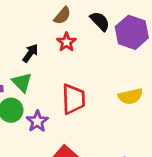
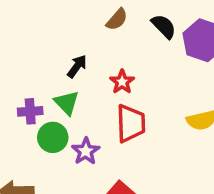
red star: (66, 42) -> (122, 82), moved

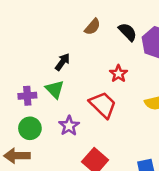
red star: (122, 82) -> (118, 74), moved
red trapezoid: (131, 123) -> (103, 105), turned -44
green circle: (53, 137) -> (30, 128), moved

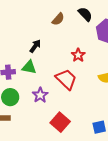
black semicircle: (128, 32) -> (85, 14), moved
green triangle: (55, 89) -> (29, 67), turned -35

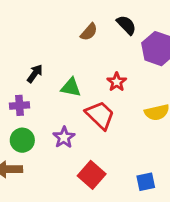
black arrow: (35, 46) -> (35, 74), moved
green triangle: (29, 67) -> (71, 87), moved

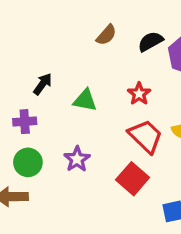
black semicircle: (126, 25) -> (150, 41), moved, turned -75
red trapezoid: (100, 115) -> (146, 136), moved
red square: (92, 175) -> (133, 179), moved

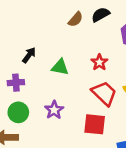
black semicircle: (150, 41) -> (101, 15), moved
red square: (133, 179) -> (95, 124), turned -35

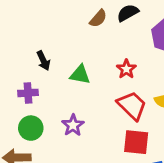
black arrow: (29, 55) -> (43, 61), turned 119
red square: (95, 124) -> (136, 142), moved

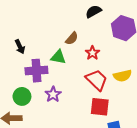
brown semicircle: (98, 18) -> (72, 38), moved
black arrow: (43, 61) -> (20, 47), moved
purple cross: (28, 93) -> (36, 71), moved, size x1.5

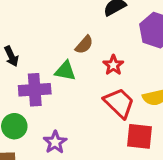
purple star: (53, 94) -> (55, 142), moved
red square: (100, 107) -> (140, 136), moved

